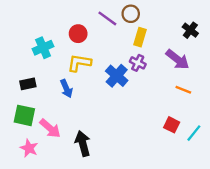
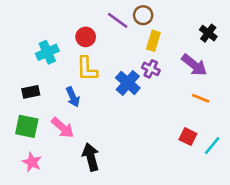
yellow L-shape: (79, 63) -> (87, 69), turned -100
pink arrow: (50, 128) -> (63, 128), moved

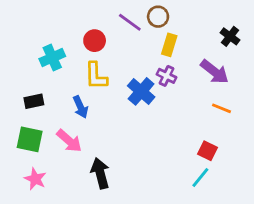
cyan line: (212, 146) -> (200, 177), moved

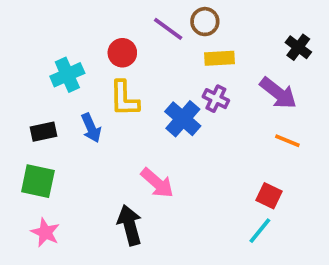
yellow rectangle: (169, 45) -> (220, 58), turned 70
blue arrow: (80, 107) -> (91, 128), moved
pink arrow: (69, 141) -> (157, 183), moved

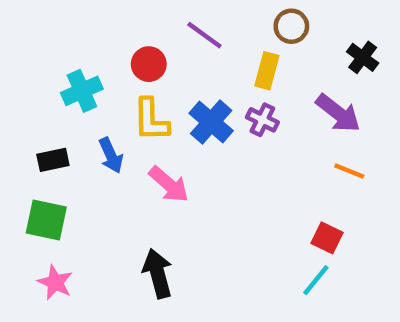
brown circle: (205, 22) -> (291, 26), moved
yellow rectangle: (220, 58) -> (267, 71), turned -72
blue cross: (183, 119) -> (211, 122), moved
pink arrow: (157, 183) -> (169, 184), moved

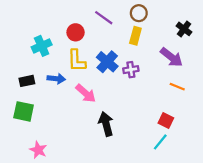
brown circle: (291, 26) -> (139, 13), moved
purple cross: (262, 120) -> (131, 70), moved, turned -35
blue arrow: (111, 155) -> (56, 79), turned -60
black arrow: (158, 274) -> (106, 124), moved
pink star: (55, 282) -> (38, 150), moved

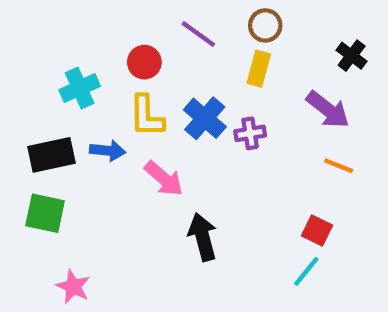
black rectangle: (27, 81) -> (52, 155), size x1.5

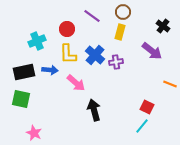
orange line: (339, 166) -> (170, 84), moved

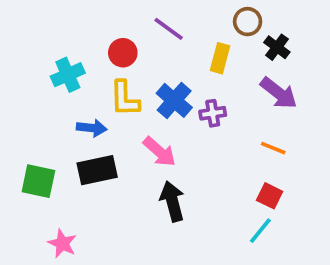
brown circle: (123, 12) -> (248, 22), moved
black cross: (163, 26) -> (277, 47), moved
black rectangle: (24, 72) -> (97, 170), moved
pink arrow: (76, 83) -> (159, 152), moved
orange line: (170, 84) -> (273, 148), moved

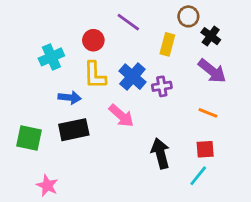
red square: (270, 196) -> (205, 149), turned -30
black arrow: (172, 201) -> (160, 153), moved

